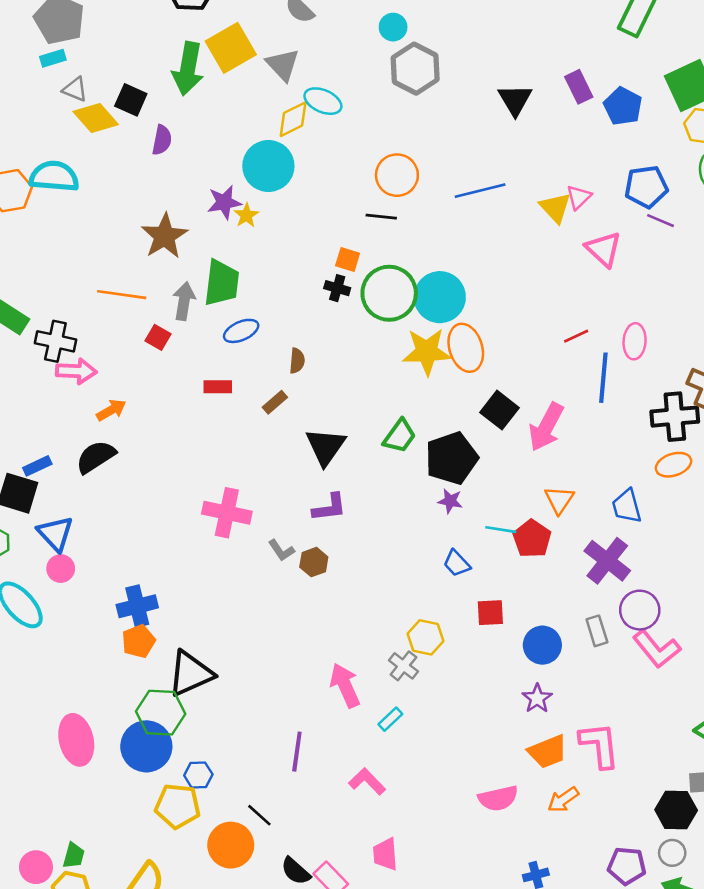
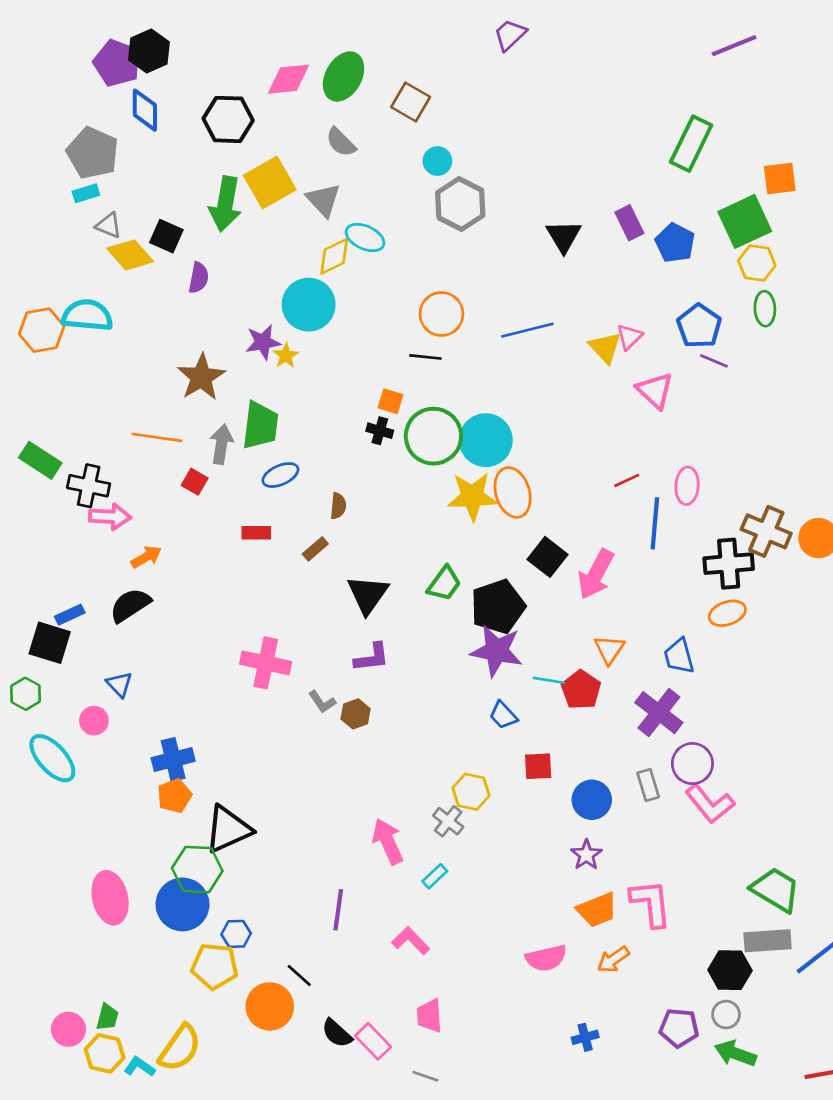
blue pentagon: (646, 187) -> (699, 326), turned -30
purple star: (450, 501) -> (497, 651), size x2.0
blue triangle: (55, 533) -> (119, 684), moved, size x0.7

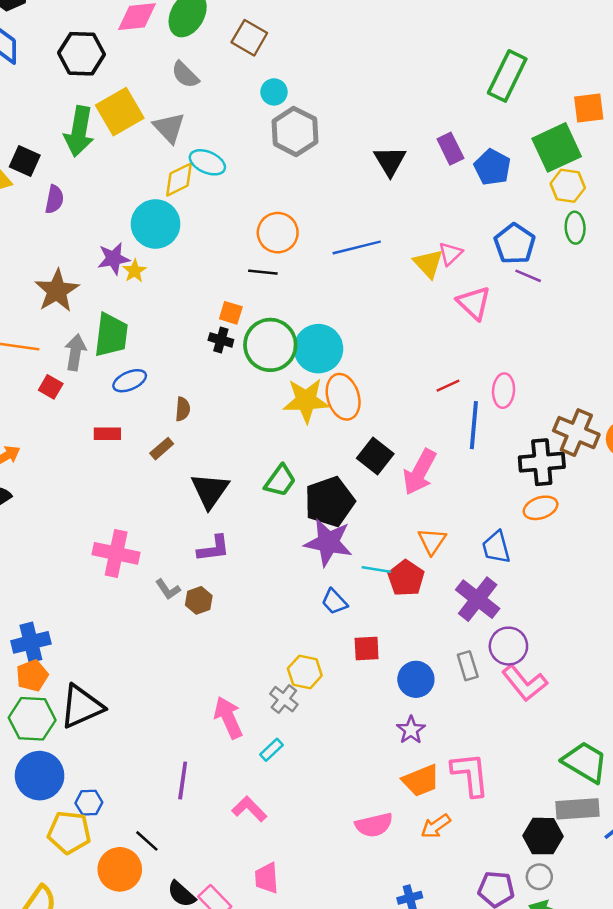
green hexagon: (197, 870) -> (32, 719), moved

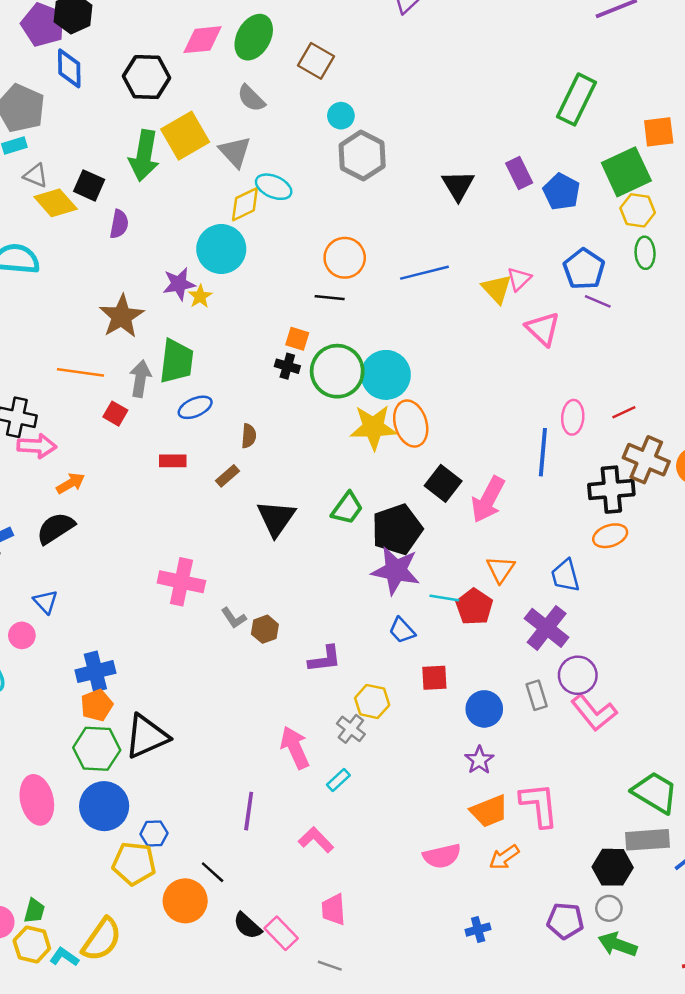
red line: (448, 386) -> (624, 412), moved
purple L-shape: (214, 549) -> (325, 659), moved

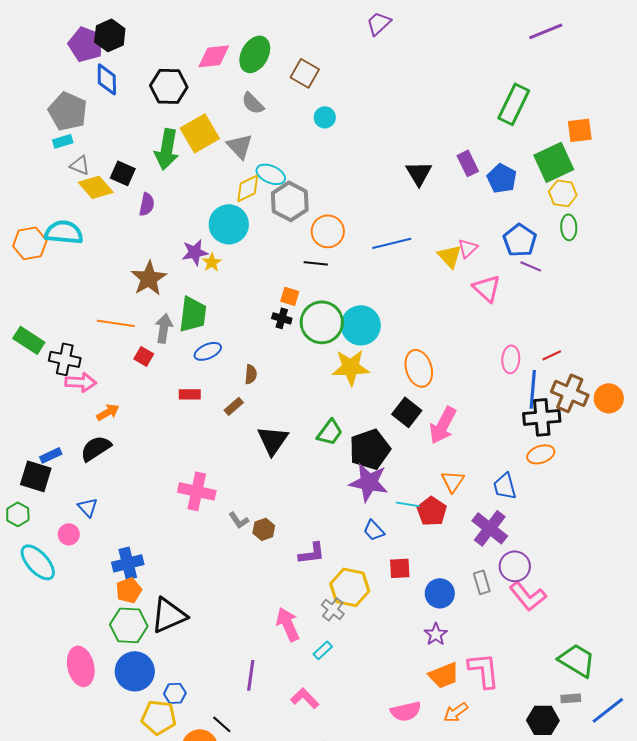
gray hexagon: (362, 156) -> (290, 201), moved
orange ellipse: (411, 424) -> (419, 368), moved
blue line: (543, 452) -> (533, 389), moved
yellow hexagon: (372, 701) -> (350, 587), size x1.4
gray rectangle: (648, 840) -> (571, 698), size x0.6

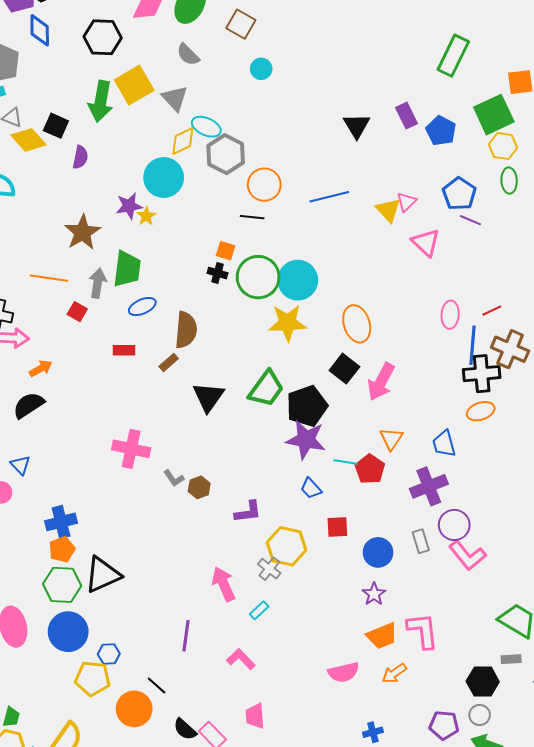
brown semicircle: (251, 374) -> (186, 330), size x1.8
green trapezoid: (330, 432) -> (266, 389), size x1.4
purple cross: (490, 528) -> (429, 486), turned 30

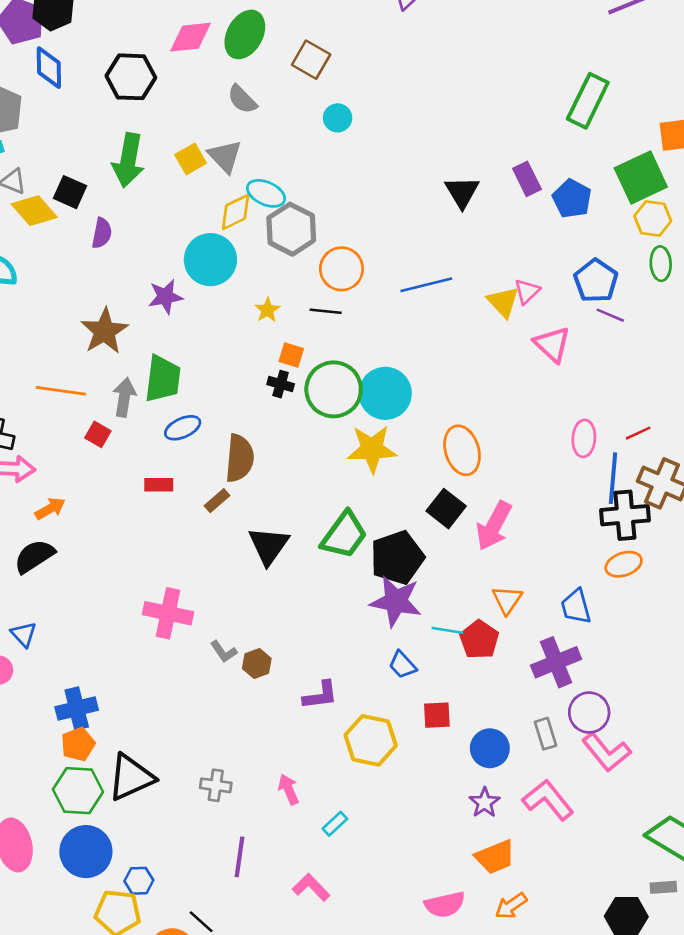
yellow square: (134, 85) -> (191, 159), moved, size x0.6
yellow star: (146, 216) -> (267, 310), moved
gray cross: (269, 569) -> (216, 785), moved, turned -30
pink arrow: (224, 584) -> (289, 789), size x0.7
pink L-shape: (423, 631) -> (548, 800), moved, turned -33

